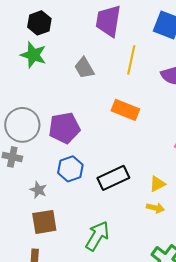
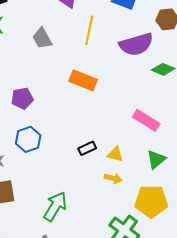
purple pentagon: (64, 128) -> (22, 98), size x0.7
black rectangle: (113, 178) -> (87, 148), moved, size x0.6
yellow triangle: (157, 184) -> (115, 154), turned 42

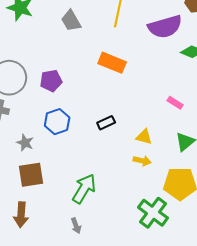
pink rectangle: (146, 120) -> (175, 103), size x0.6
black rectangle: (87, 148) -> (106, 123), moved

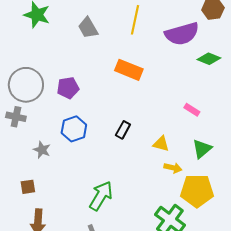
black rectangle: (106, 123) -> (123, 130), turned -36
yellow arrow: (142, 161) -> (173, 168), moved
brown square: (31, 175) -> (28, 187), moved, size x0.6

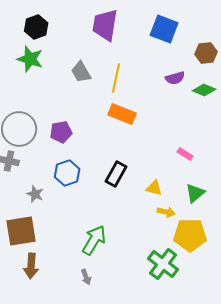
yellow line: (135, 20) -> (116, 78), moved
purple semicircle: (182, 34) -> (175, 78), size x0.6
green diamond: (209, 59) -> (204, 90), moved
black rectangle: (123, 130) -> (116, 174), size x1.4
brown square: (28, 187) -> (21, 231), size x2.0

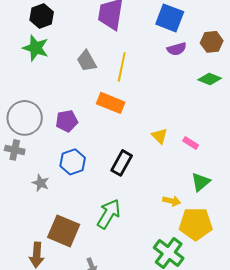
purple semicircle: (175, 78) -> (177, 49), moved
orange rectangle: (122, 114) -> (111, 103), moved
yellow triangle: (154, 188) -> (160, 136), moved, turned 30
brown square: (21, 231) -> (64, 231), moved, turned 32
green arrow: (94, 240) -> (109, 214), moved

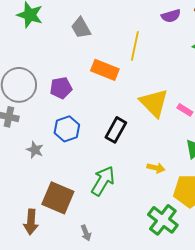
yellow line: (122, 67) -> (135, 46), moved
yellow triangle: (160, 136) -> (154, 103), size x1.8
yellow arrow: (172, 201) -> (156, 168), moved

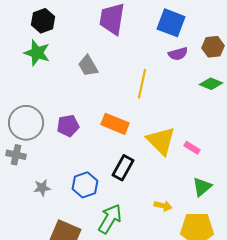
orange rectangle: (105, 70) -> (115, 124), moved
blue hexagon: (67, 129) -> (85, 185), moved
gray star: (35, 150) -> (42, 188), turned -30

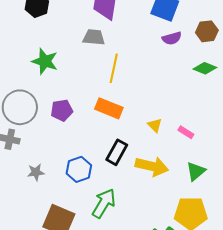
green star: (37, 53) -> (45, 61), moved
gray trapezoid: (88, 66) -> (94, 37), moved, turned 125
yellow line: (142, 84) -> (114, 68), moved
yellow triangle: (161, 141) -> (155, 125), size x0.5
yellow arrow: (163, 206) -> (152, 166), moved, size x1.8

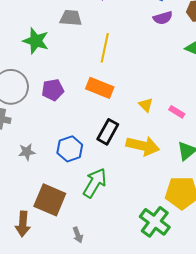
gray trapezoid: (94, 37) -> (71, 18), moved

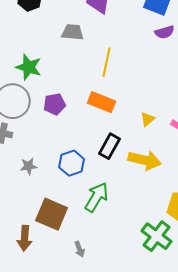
green star: (36, 41) -> (29, 67), moved
yellow triangle: (146, 105) -> (148, 119), turned 35

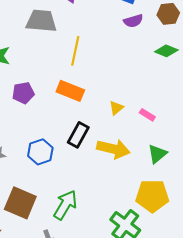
gray trapezoid: (73, 32) -> (41, 21), size x1.4
green arrow: (97, 197) -> (65, 205), moved

